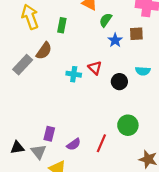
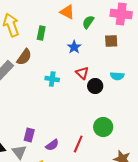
green semicircle: (106, 20) -> (88, 22), moved
blue star: (115, 40) -> (74, 47), moved
red triangle: (95, 68) -> (82, 73), moved

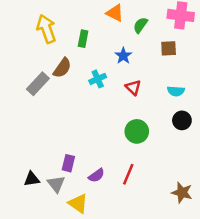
cyan cross: (52, 79) -> (98, 79), moved, turned -32
black circle: (95, 86) -> (182, 120), moved
green circle: (103, 127) -> (137, 131), moved

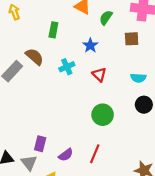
yellow arrow: (46, 29) -> (14, 12), moved, size x0.6
brown semicircle: (62, 68) -> (34, 57), turned -84

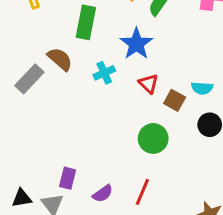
green rectangle: (53, 30) -> (86, 22), size x1.5
brown square: (132, 39) -> (175, 100), moved, turned 32
blue star: (90, 45) -> (136, 44), size x1.5

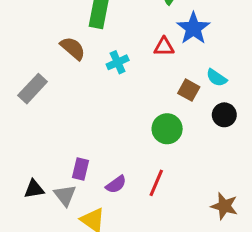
blue star: (136, 44) -> (193, 28), moved
gray rectangle: (29, 79) -> (33, 89), moved
red triangle: (149, 83) -> (164, 47), moved, turned -45
cyan semicircle: (202, 88) -> (217, 78), turned 30

